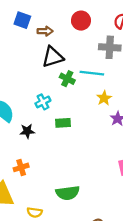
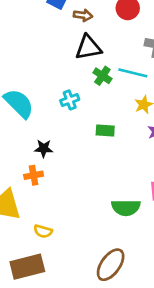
green rectangle: (63, 123) -> (105, 131), moved
black star: (27, 131) -> (44, 148), moved
green semicircle: (68, 193) -> (126, 208), moved

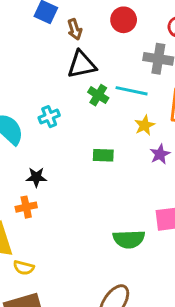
brown arrow: (83, 15) -> (75, 29), turned 66
cyan cross: (70, 100) -> (49, 117), moved
yellow semicircle: (43, 231) -> (24, 268), moved

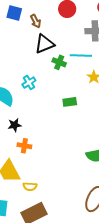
black star: (36, 177) -> (15, 125), moved
orange cross: (26, 207) -> (24, 146), turned 32

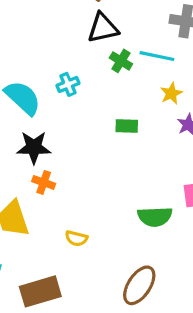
black star: (15, 125) -> (34, 147), size x1.5
yellow semicircle: (30, 187) -> (76, 238), moved

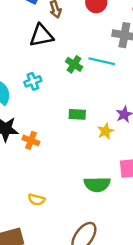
black triangle: (103, 28) -> (41, 36), moved
yellow star: (171, 93) -> (106, 131), moved
orange cross: (44, 182) -> (31, 140), moved

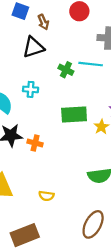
cyan cross: (33, 81) -> (31, 89), turned 32
green rectangle: (77, 114) -> (74, 115), size x1.6

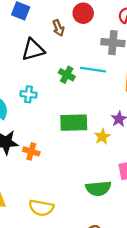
brown arrow: (43, 22) -> (58, 28), moved
yellow semicircle: (46, 196) -> (41, 208), size x1.5

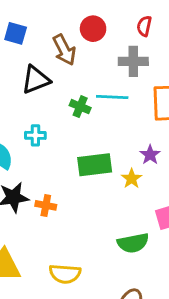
brown arrow: (58, 28) -> (64, 50), size x1.5

